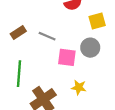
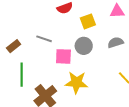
brown rectangle: (18, 33) -> (14, 46), moved
yellow star: (79, 87) -> (76, 82), size x1.6

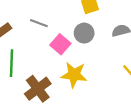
pink square: (63, 56) -> (60, 44), turned 36

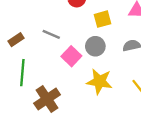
yellow star: (74, 75) -> (99, 81), moved

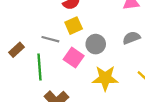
yellow square: (102, 19) -> (74, 26), moved
green line: (22, 73) -> (40, 67), moved

